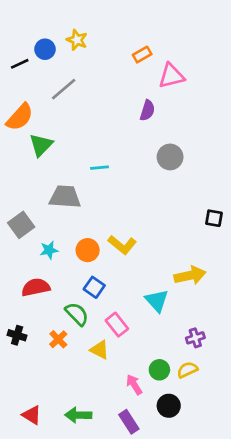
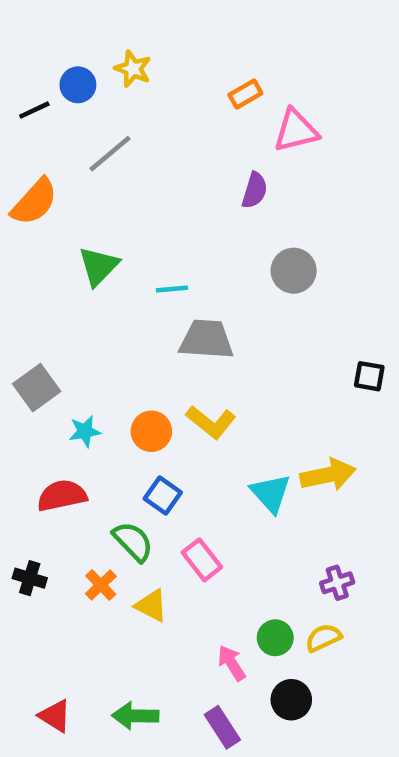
green triangle: (41, 145) -> (99, 266), moved
gray trapezoid: (65, 197) -> (206, 339), moved
cyan triangle: (157, 301) -> (271, 493), moved
yellow triangle: (100, 350) -> (151, 606), moved

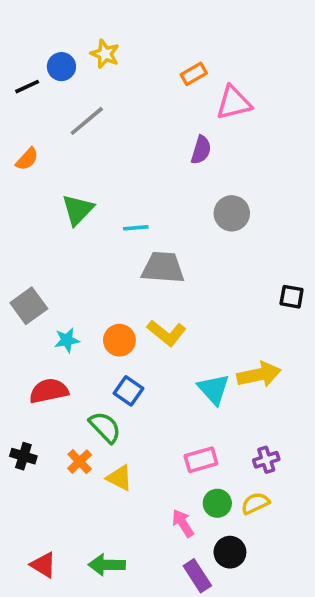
orange semicircle: (34, 202) -> (27, 159), size x0.6
pink rectangle: (202, 560) -> (201, 460), moved, turned -68
purple rectangle: (222, 727) -> (197, 576), moved

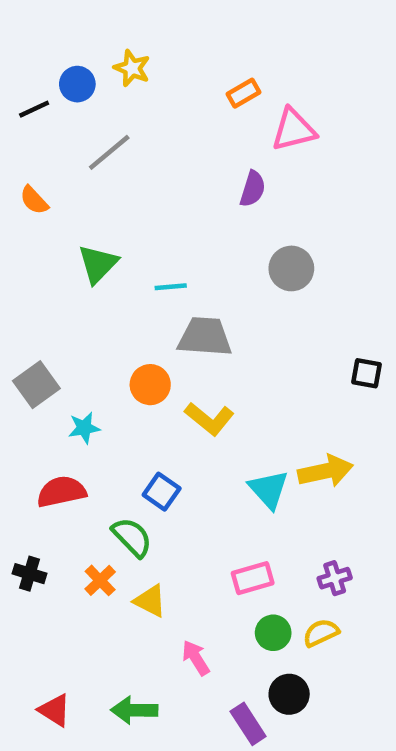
orange semicircle: (27, 159) -> (34, 200), turned 95
orange circle: (119, 340) -> (150, 385), moved
pink arrow: (183, 523) -> (196, 658), moved

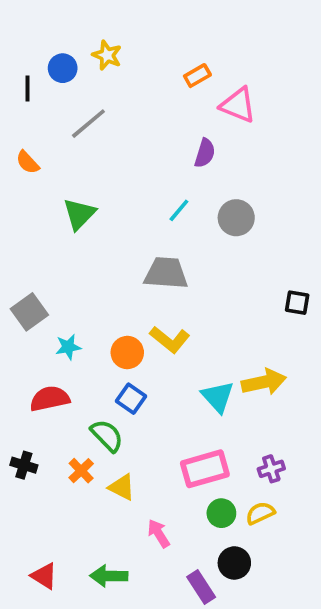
black line: (34, 109) -> (28, 88), turned -65
pink triangle: (294, 130) -> (238, 105), turned 36
cyan line: (171, 287) -> (179, 210), moved, turned -45
orange circle: (150, 385) -> (127, 353), moved
pink rectangle: (253, 578) -> (205, 469), size x1.4

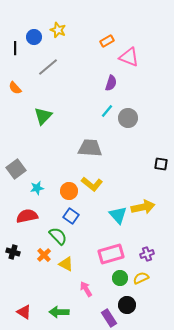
cyan line: (179, 210) -> (107, 111), moved

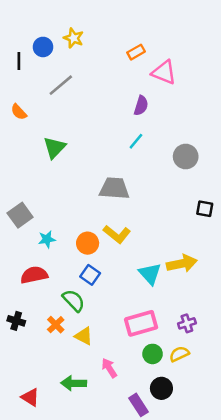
gray circle: (128, 118) -> (186, 157), moved
green arrow: (59, 312) -> (74, 383), moved

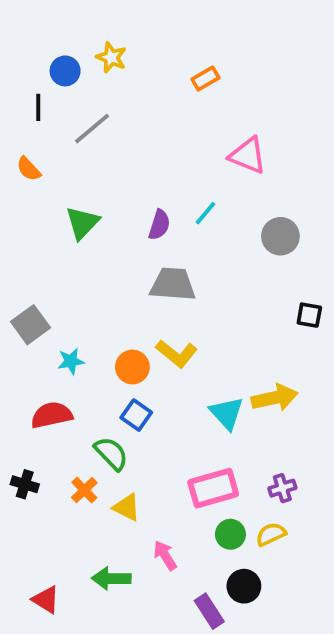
black line: (19, 61) -> (38, 107), moved
pink triangle: (164, 72) -> (248, 155), moved
purple semicircle: (141, 106) -> (159, 225), moved

